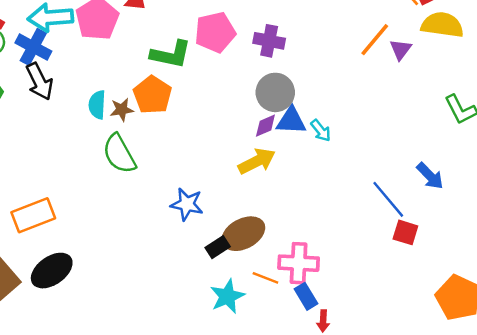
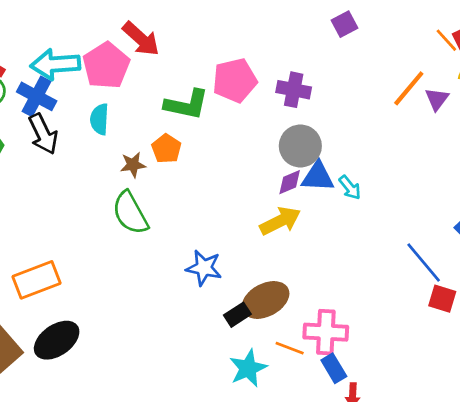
orange pentagon: (152, 95) -> (166, 149), size x0.7
cyan semicircle: (97, 105) -> (99, 119), moved

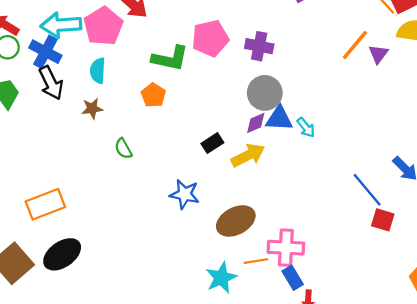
brown star: (133, 165) -> (92, 108), moved
green semicircle: (130, 213) -> (123, 149), size x0.6
black rectangle: (237, 315) -> (212, 143), moved
orange line: (290, 348) -> (256, 261), turned -30

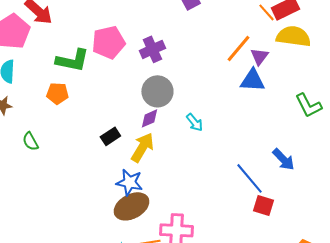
purple cross: (259, 46) -> (152, 49), turned -35
orange pentagon: (153, 95) -> (57, 93), turned -30
blue triangle: (279, 119) -> (252, 80), moved
yellow arrow: (248, 155) -> (142, 147), turned -32
blue star: (185, 194) -> (129, 182), moved

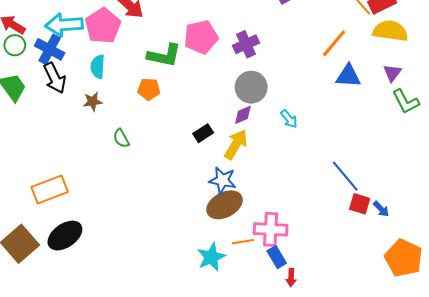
purple triangle: (259, 56) -> (392, 73), moved
blue arrow: (283, 159) -> (381, 209), moved, size x0.7

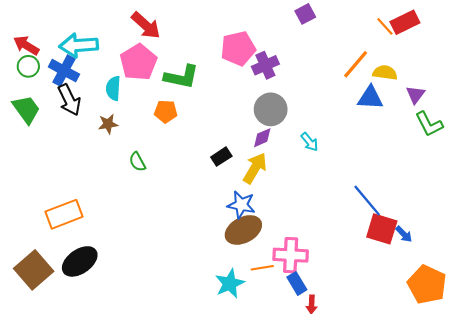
pink pentagon: (103, 26) -> (138, 62), moved
yellow semicircle: (390, 31) -> (385, 73), moved, size x0.7
pink pentagon: (201, 37) -> (238, 49), moved
red square: (360, 204) -> (382, 229), size x1.4

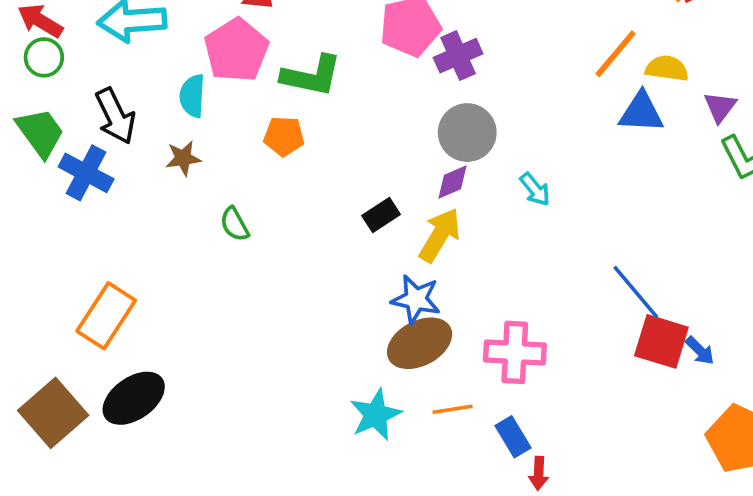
blue cross: (64, 71) -> (86, 173), moved
orange rectangle: (64, 214) -> (106, 316), turned -36
pink cross: (291, 255) -> (515, 352), moved
cyan star: (230, 283) -> (376, 415), moved

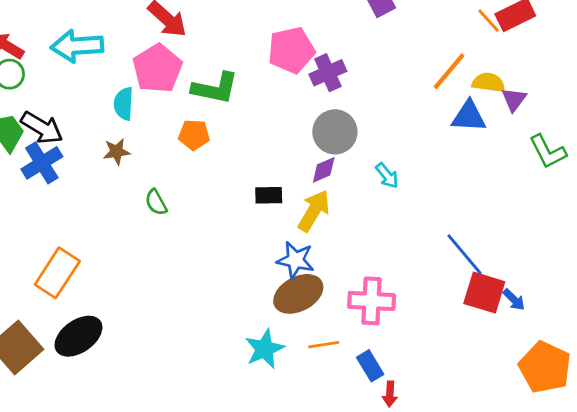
purple triangle: (720, 107) -> (514, 99), moved
black arrow: (115, 116) -> (42, 128), moved, turned -33
blue cross: (86, 173) -> (42, 163), turned 30
black rectangle: (381, 215) -> (269, 195), turned 32

